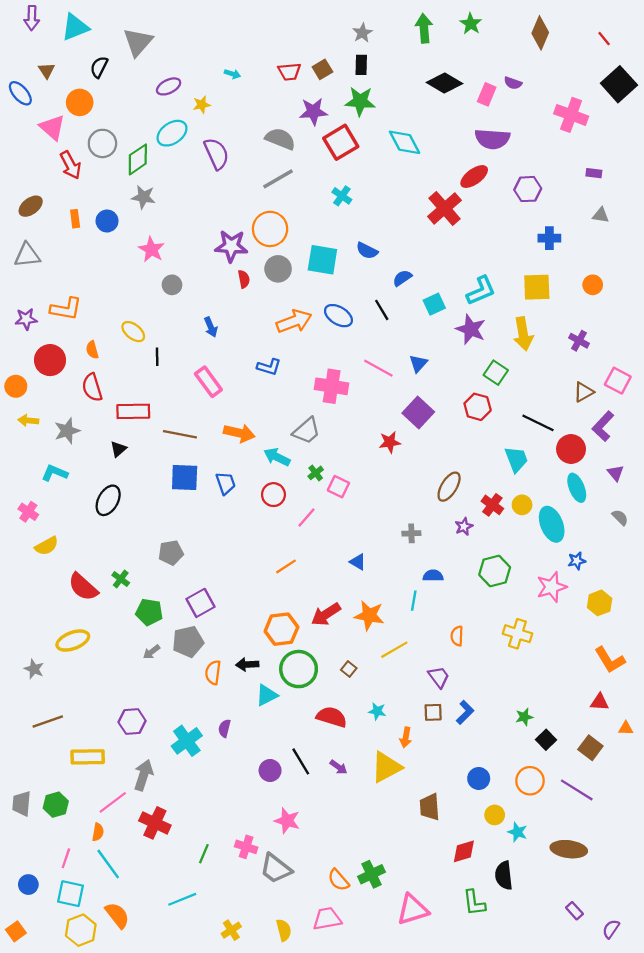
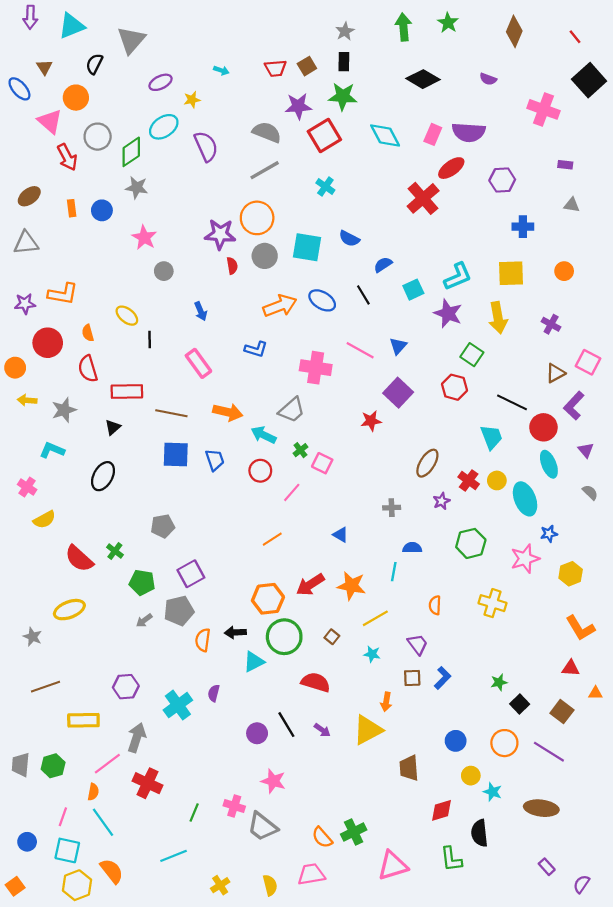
pink rectangle: (487, 94) -> (433, 134), moved
cyan star: (377, 711) -> (372, 654), moved

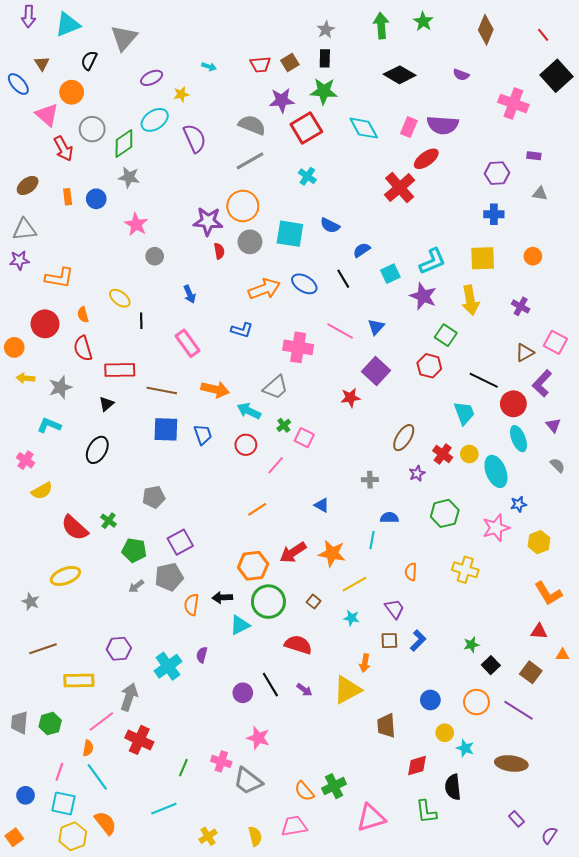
purple hexagon: (502, 180) -> (497, 173), moved
purple star: (25, 304) -> (19, 260), moved

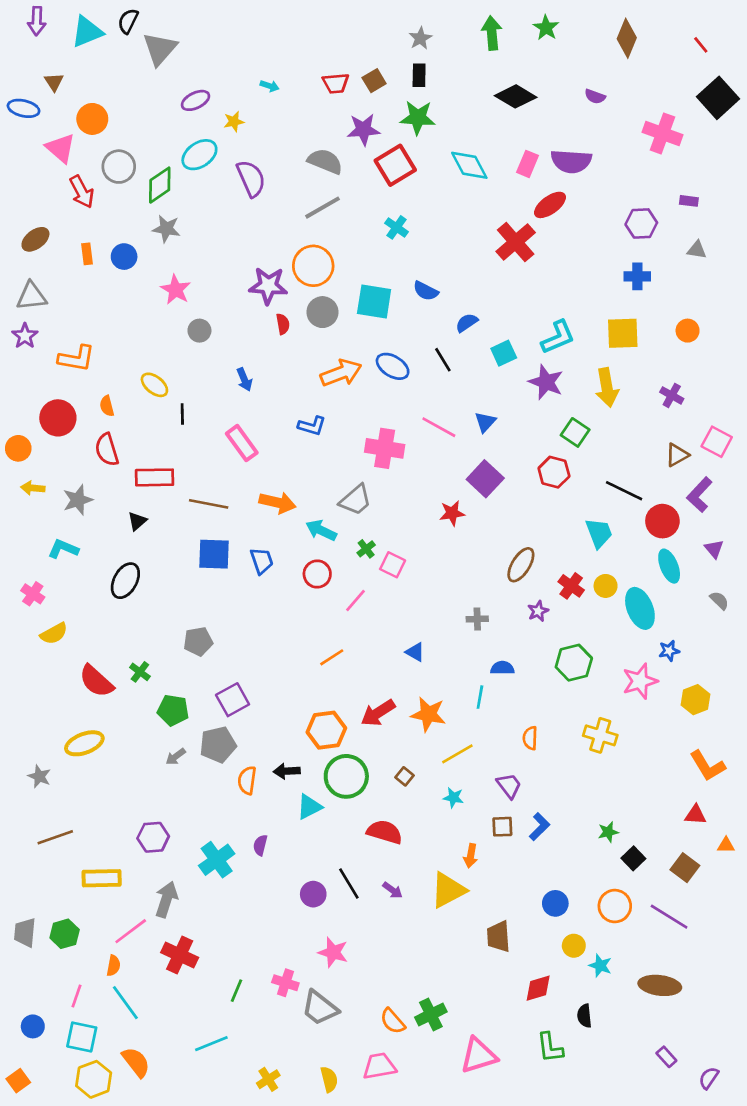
black semicircle: (89, 60) -> (128, 21), moved
blue ellipse: (18, 84) -> (24, 108), turned -35
purple star: (19, 260) -> (25, 336), turned -30
black semicircle: (453, 787) -> (584, 1016), size x0.7

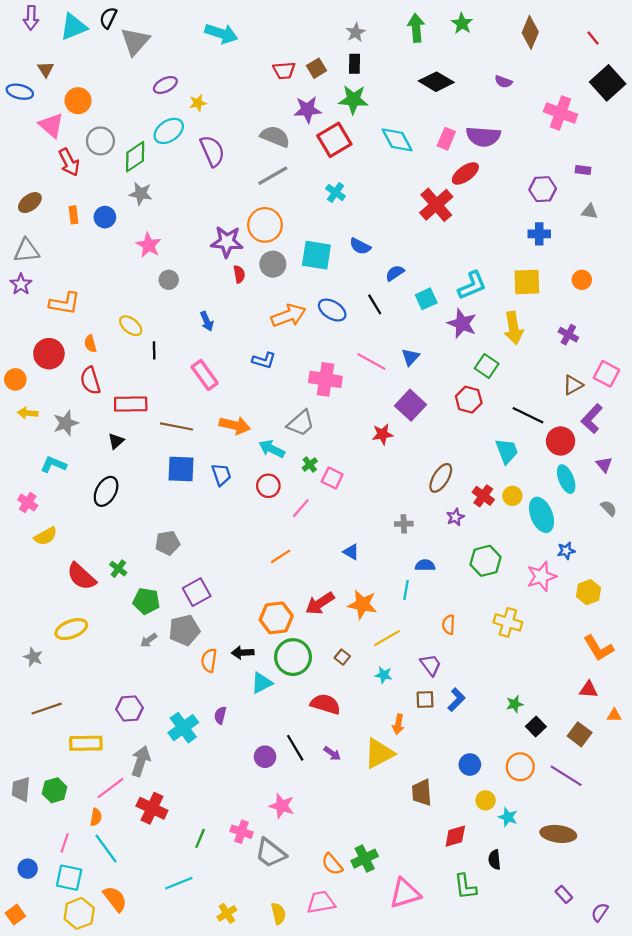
cyan arrow: (270, 86) -> (221, 33), moved, size x2.0

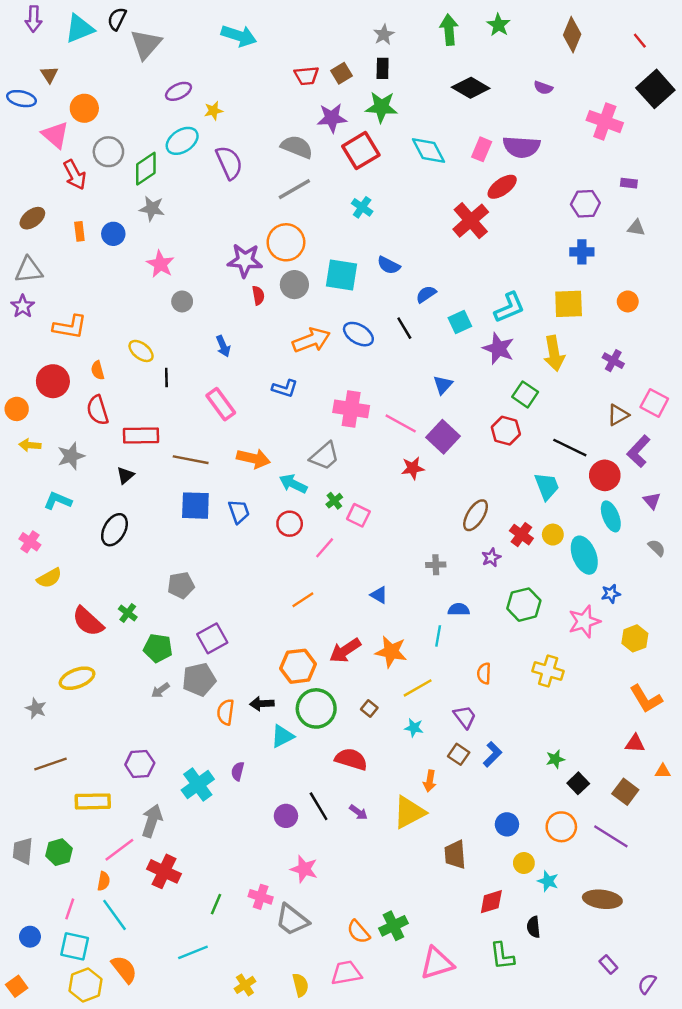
pink line: (371, 362) -> (401, 423), moved
brown square: (425, 700) -> (459, 754), turned 36

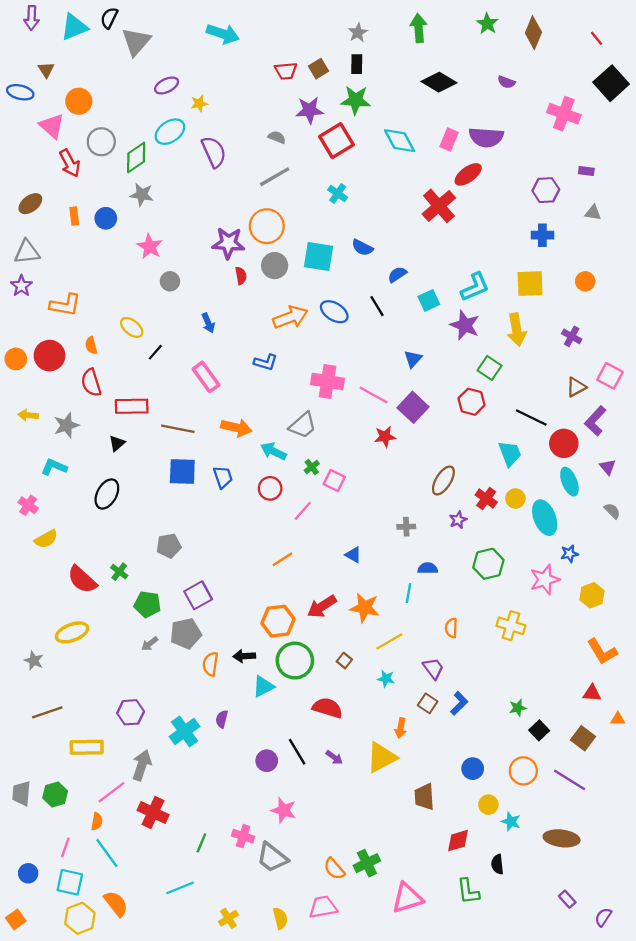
green star: (499, 25) -> (487, 24), moved
gray semicircle: (297, 147) -> (277, 137), size x0.6
black line: (166, 378) -> (155, 352), turned 42
orange circle: (17, 409) -> (16, 359), moved

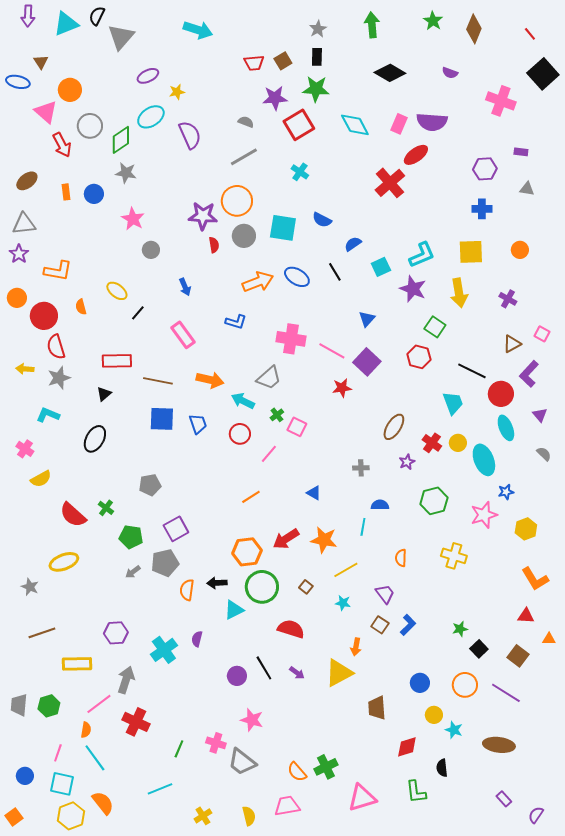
orange circle: (16, 359) -> (17, 298), moved
pink square: (610, 376) -> (542, 334), size x0.7
red semicircle: (91, 383) -> (56, 347), moved

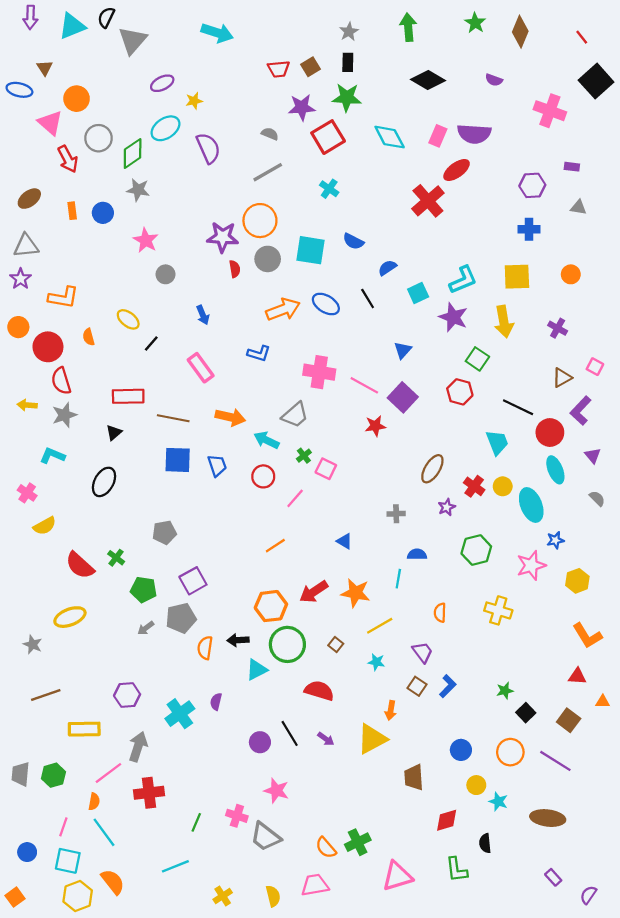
red cross: (136, 722) -> (149, 793), turned -32

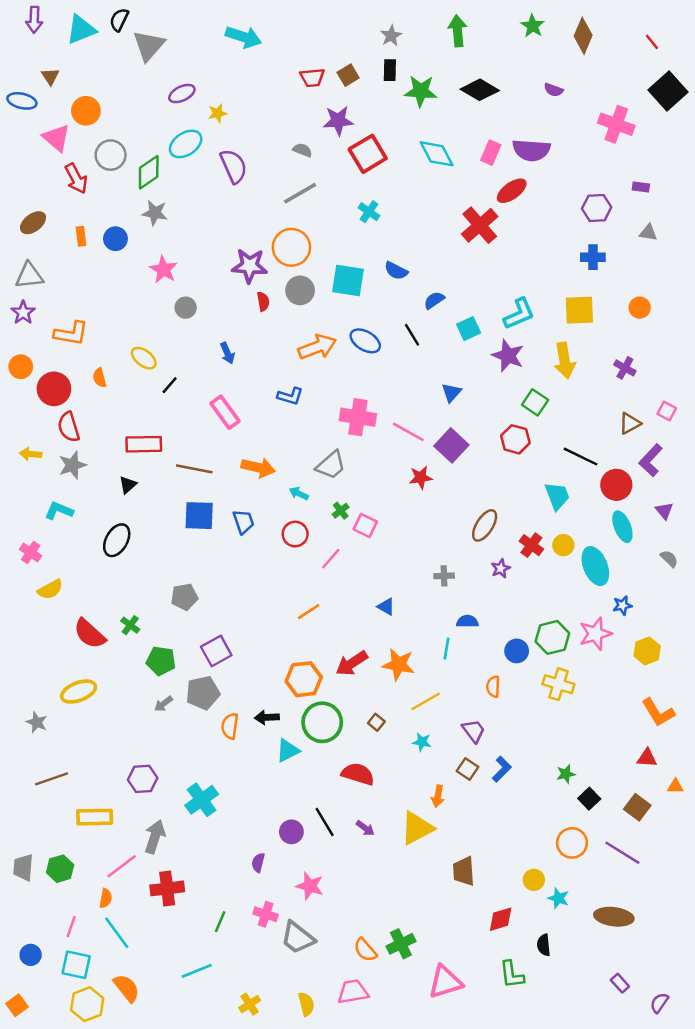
green star: (347, 98) -> (421, 91), moved
cyan arrow: (267, 440) -> (299, 493), size x0.7
green hexagon: (476, 550) -> (552, 637), moved
purple semicircle: (216, 702) -> (258, 863), moved
blue circle: (461, 750) -> (517, 651), moved

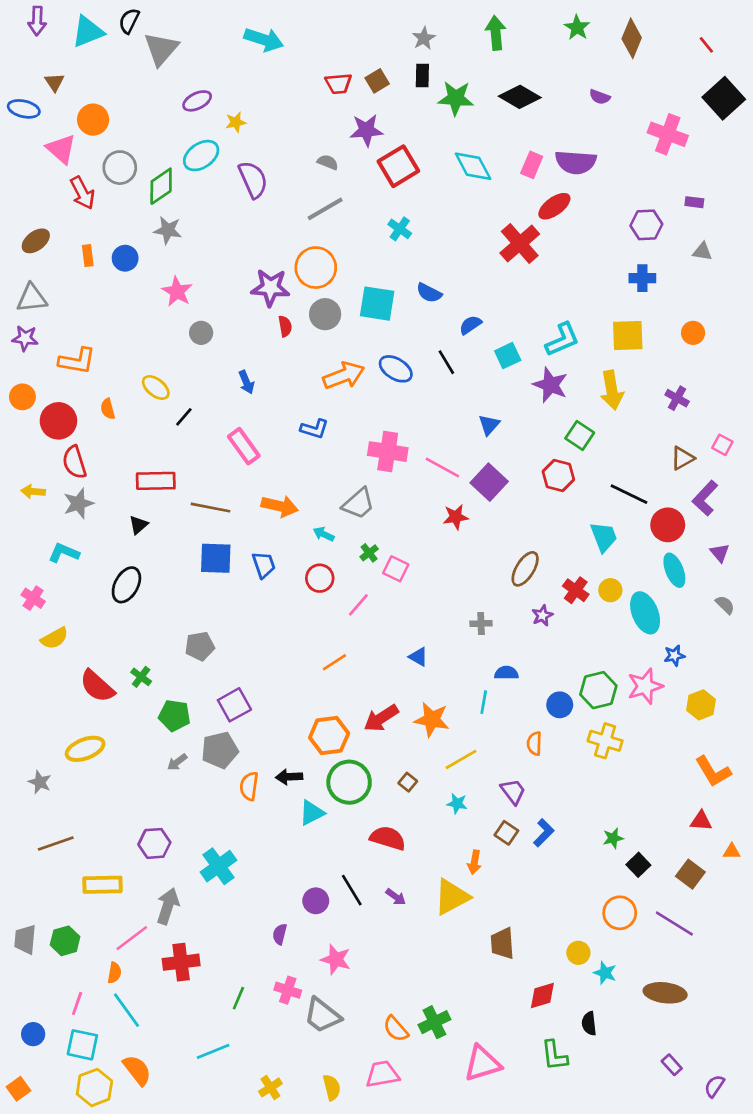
purple star: (23, 313) -> (25, 338), turned -30

